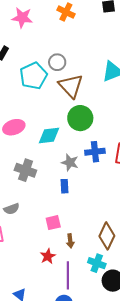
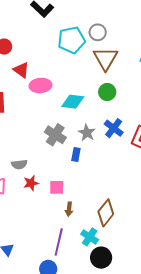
green circle: (80, 118) -> (107, 92), size x0.7
blue cross: (95, 152) -> (114, 128), turned 30
gray cross: (25, 170) -> (55, 135), moved
red star: (48, 256) -> (31, 183), moved

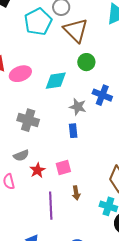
gray cross: (55, 135) -> (28, 120), moved
brown arrow: (69, 209) -> (76, 193), moved
purple line: (59, 242) -> (51, 206), moved

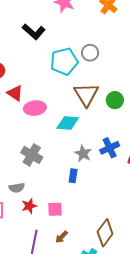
brown triangle: (76, 30) -> (86, 95), moved
green circle: (86, 62) -> (115, 100), moved
blue cross: (102, 95) -> (110, 148), turned 30
brown arrow: (76, 193) -> (62, 237), turned 40

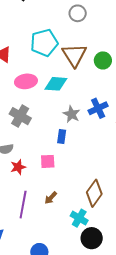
cyan pentagon: (64, 61) -> (44, 43), moved
pink ellipse: (35, 108) -> (26, 81), moved
pink square: (55, 209) -> (48, 161), moved

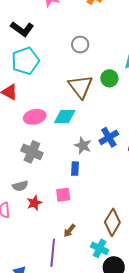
cyan pentagon: (44, 43) -> (25, 61), moved
green circle: (103, 60) -> (109, 78), moved
purple line: (23, 205) -> (53, 253), moved

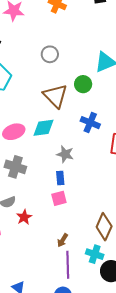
blue cross: (109, 137) -> (90, 123), moved, turned -30
pink square: (63, 195) -> (59, 198), moved
purple line: (53, 253) -> (68, 265), moved

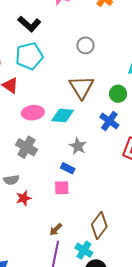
green circle: (83, 84) -> (118, 94), moved
blue rectangle: (60, 178) -> (68, 168), turned -72

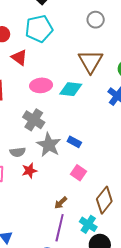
gray star: (78, 146) -> (49, 145), moved, size x1.4
pink square: (62, 188) -> (79, 173), moved, turned 35

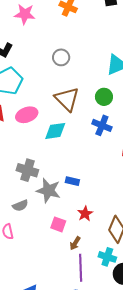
pink ellipse: (41, 85) -> (27, 115), moved
red star: (29, 171) -> (85, 214), moved
pink square: (79, 173) -> (58, 224), moved

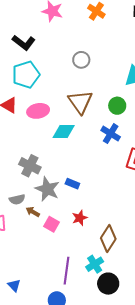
brown arrow: (75, 243) -> (33, 212), moved, turned 80
cyan cross: (107, 257) -> (95, 264), turned 30

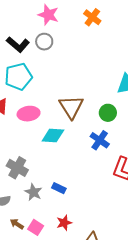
gray circle: (81, 60) -> (44, 42), moved
gray star: (47, 189) -> (33, 192), size x0.7
brown arrow: (33, 212) -> (17, 224), moved

